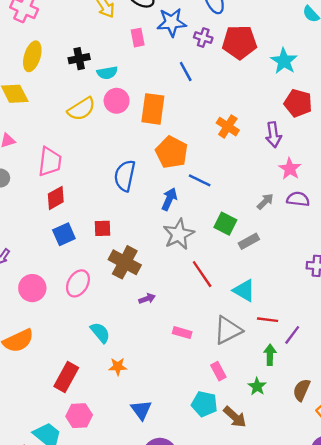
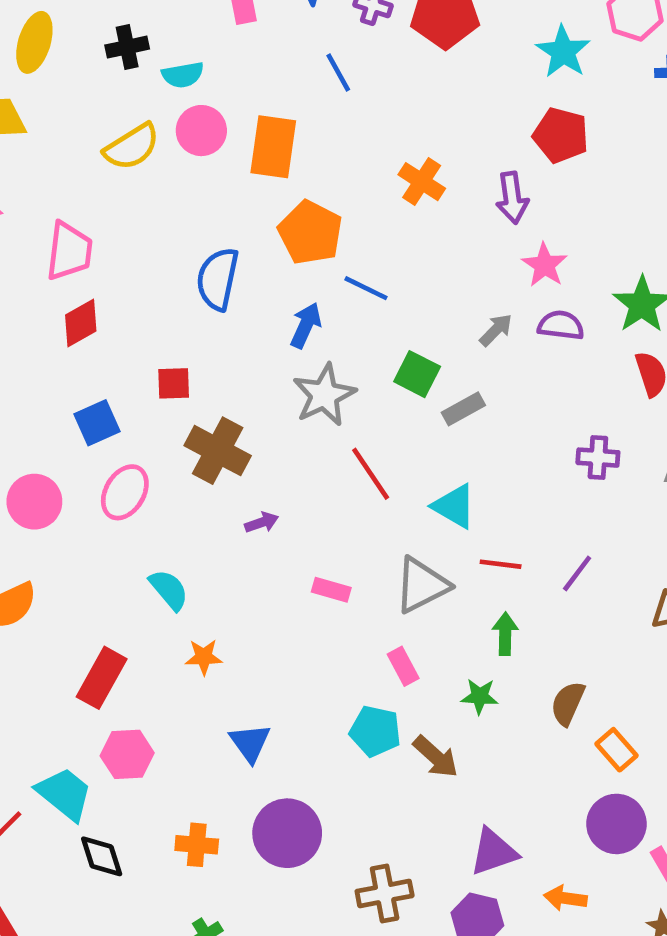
cyan star: (284, 61) -> (563, 52), moved
blue square: (64, 234) -> (97, 423), moved
purple line: (292, 335) -> (577, 573), moved
green star: (257, 386) -> (480, 696), turned -30

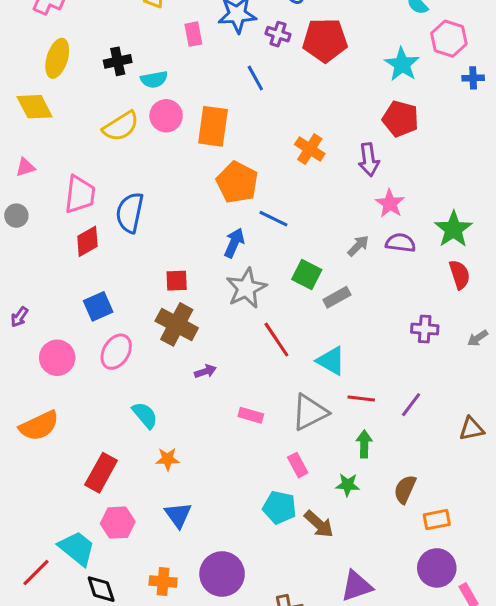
blue semicircle: (218, 279) -> (130, 213), moved
red square: (174, 383) -> (177, 281), moved
blue triangle: (250, 743) -> (178, 515), moved
orange rectangle: (616, 750) -> (437, 520), turned -60

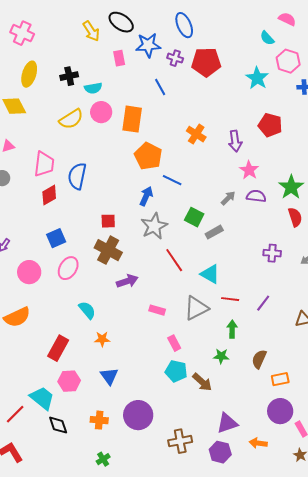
red pentagon: (401, 119) -> (270, 125), moved
purple arrow: (205, 371) -> (127, 281), size x1.5
pink rectangle: (298, 465) -> (174, 343), moved

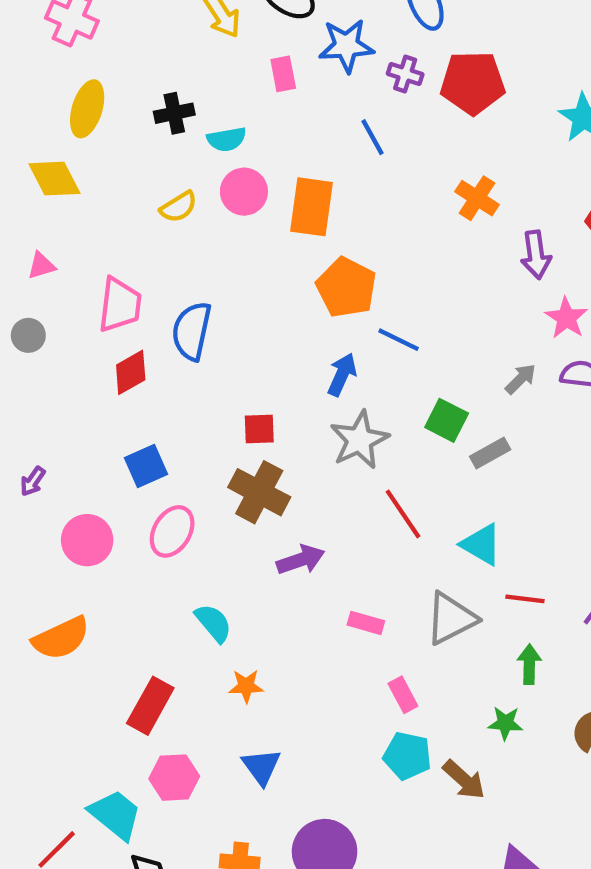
yellow semicircle: (71, 119) -> (179, 207), size x0.7
orange cross: (196, 134) -> (477, 198), moved

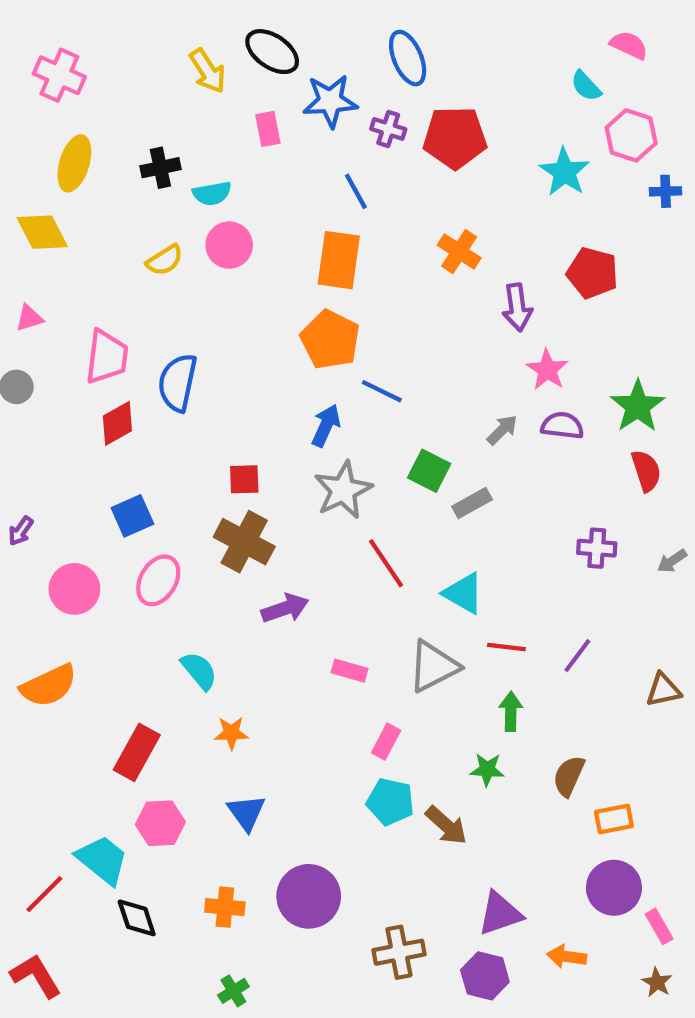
orange rectangle: (311, 207) -> (339, 260), moved
pink rectangle: (403, 695) -> (386, 742), turned 56

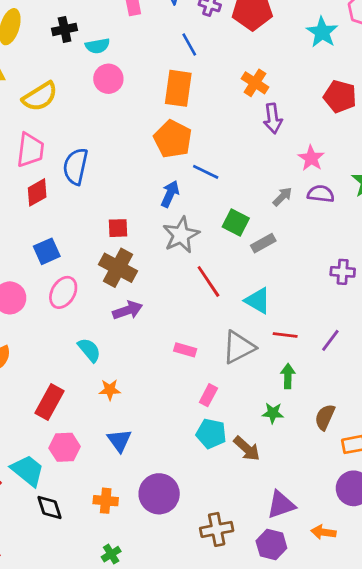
yellow semicircle: (165, 260) -> (40, 97), moved, size x1.5
purple arrow: (517, 307) -> (273, 118), moved
purple arrow: (285, 608) -> (128, 310), moved

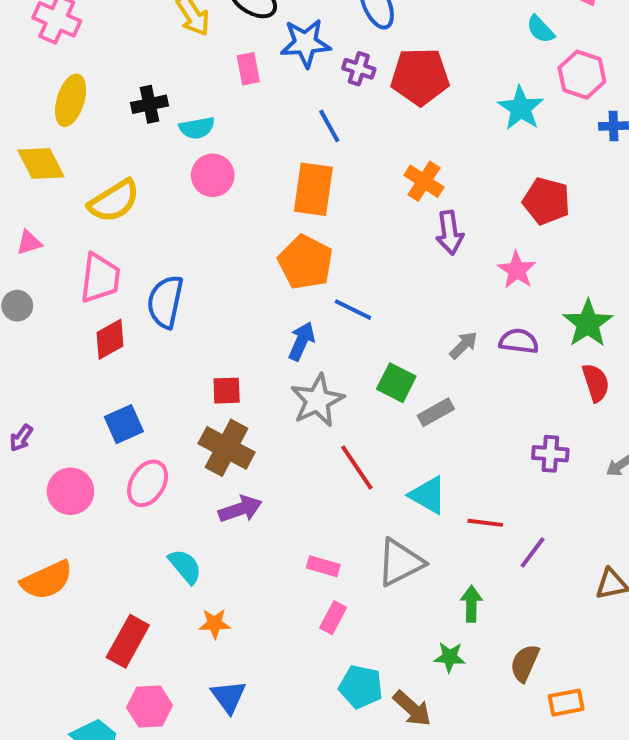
pink star: (311, 158) -> (517, 270), moved
red line: (285, 335) -> (485, 523), moved
pink rectangle: (208, 395) -> (333, 618), moved

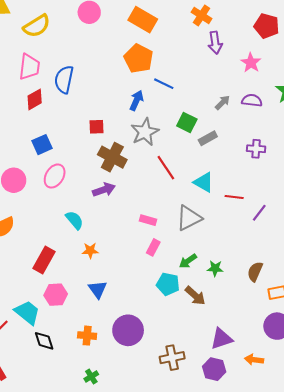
orange rectangle: (313, 189) -> (143, 20), turned -68
brown cross: (227, 448) -> (112, 157), moved
purple cross: (550, 454) -> (256, 149), moved
green arrow: (471, 604) -> (188, 261), moved, turned -126

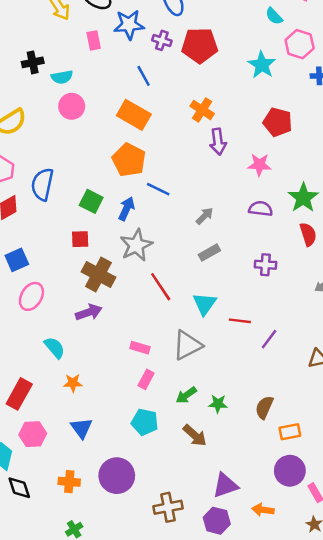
pink star: (251, 63) -> (259, 165), turned -30
gray arrow: (222, 103) -> (205, 216), moved
green square: (187, 123) -> (91, 201), moved
cyan triangle: (204, 182) -> (205, 304), turned 35
cyan pentagon: (168, 284) -> (145, 422), moved

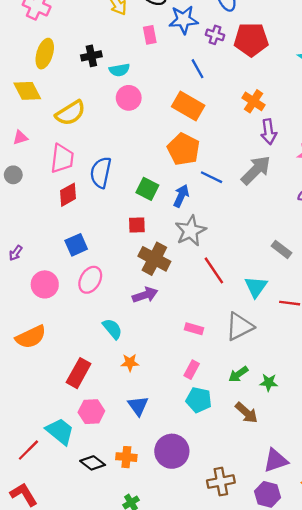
gray arrow: (205, 216) -> (256, 170), moved, size x1.8
gray rectangle: (209, 253) -> (281, 249), moved, turned 66
pink rectangle: (146, 379) -> (192, 370), moved
black diamond: (19, 488) -> (93, 463), moved, turned -35

